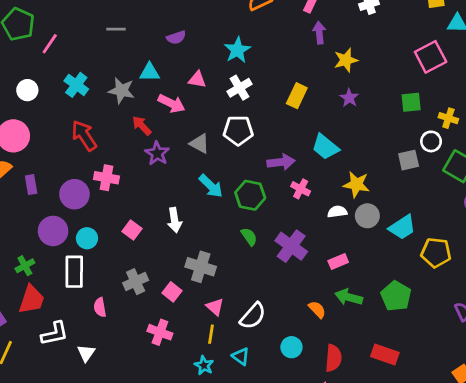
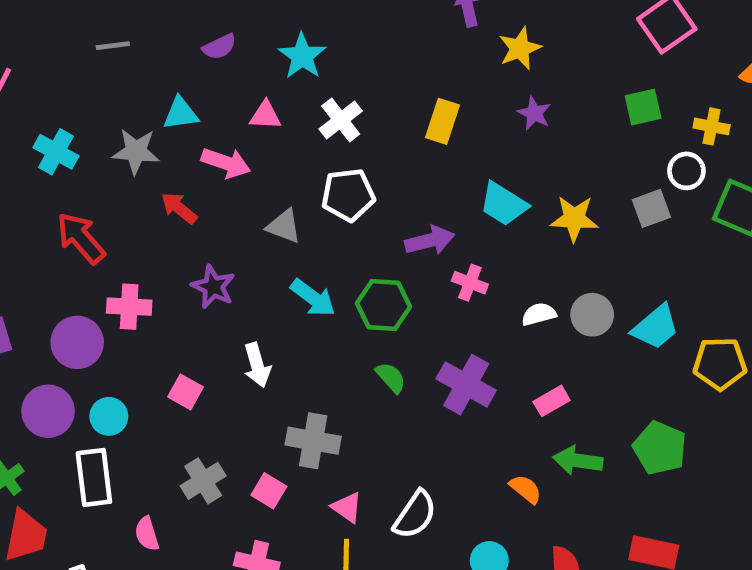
cyan star: (237, 50) -> (302, 56), moved
purple star: (157, 153) -> (213, 287), moved
yellow star: (356, 184) -> (574, 218), moved

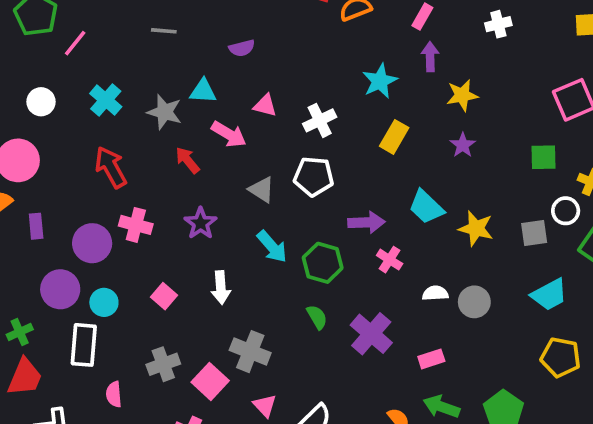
cyan star: (302, 56) -> (380, 81), moved
cyan trapezoid: (656, 327) -> (549, 295), moved
pink square: (269, 491) -> (210, 381), size x1.4

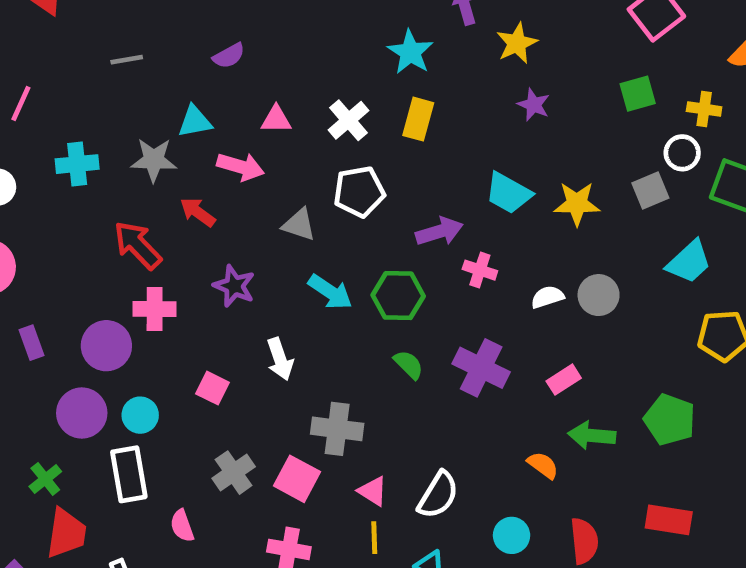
cyan cross: (106, 100) -> (77, 164), turned -32
yellow rectangle: (394, 137) -> (418, 119), moved
red arrow: (111, 167) -> (138, 245), moved

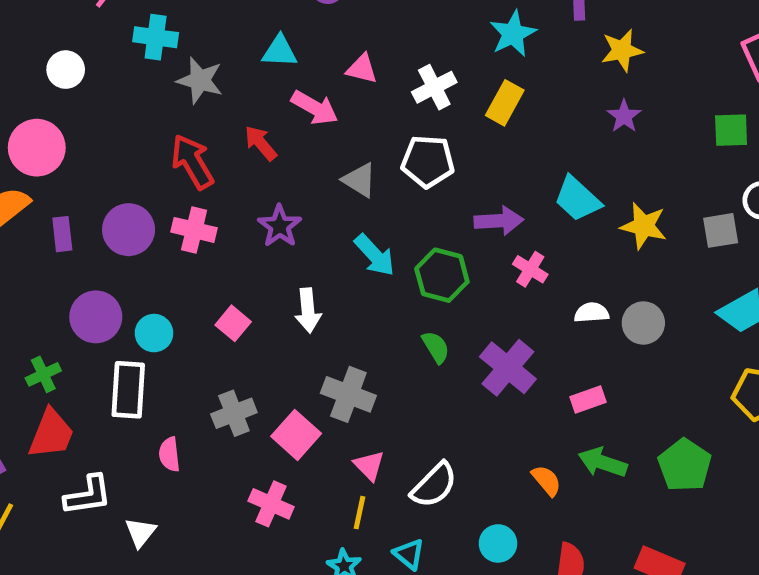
gray star: (154, 160) -> (200, 80), moved
cyan cross: (77, 164) -> (156, 37), moved
purple circle: (106, 346) -> (129, 230), moved

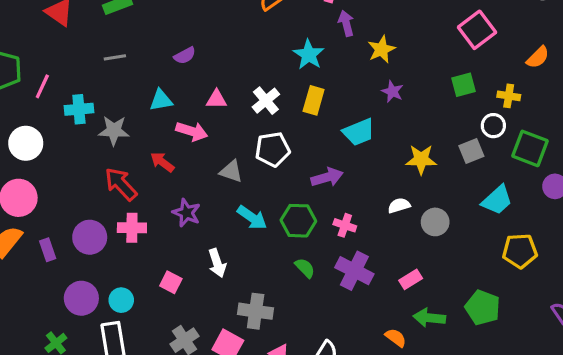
white circle: (66, 70) -> (26, 143), size x1.4
cyan trapezoid: (577, 199) -> (359, 132), moved, turned -52
pink cross: (530, 269) -> (345, 225), moved
white semicircle: (592, 313) -> (399, 205), moved

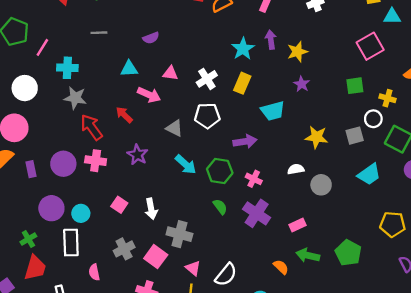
purple arrow: (346, 23) -> (271, 40), moved
gray star: (114, 131) -> (75, 98), moved
yellow pentagon: (520, 251) -> (393, 224), moved
white arrow: (217, 263) -> (151, 209), moved

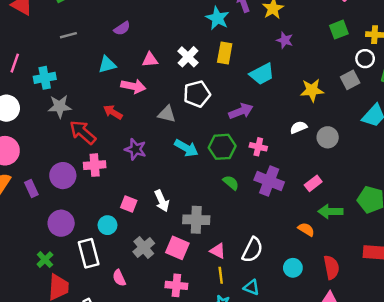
cyan circle: (81, 213) -> (107, 225), moved

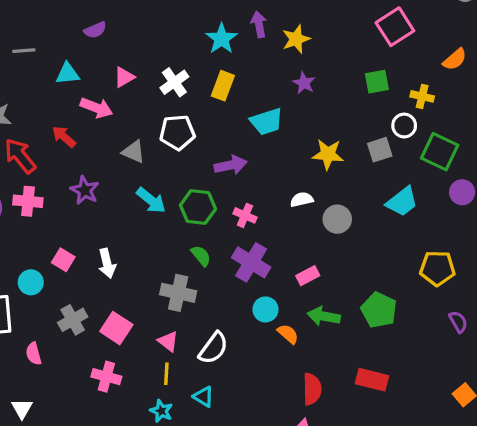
gray line: (68, 35) -> (24, 51), moved
pink triangle: (150, 60) -> (124, 77), turned -35
gray cross: (196, 220) -> (178, 293), moved
cyan circle: (293, 268) -> (265, 309), moved

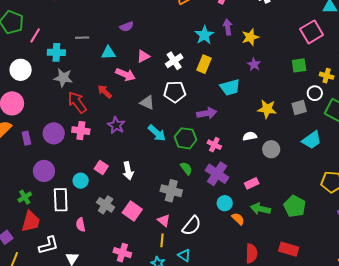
gray cross: (73, 320) -> (106, 205), turned -30
pink cross: (106, 377) -> (122, 253), moved

